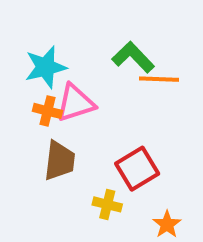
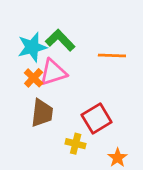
green L-shape: (133, 57) -> (60, 40), moved
orange cross: (48, 111) -> (34, 78), turned 30

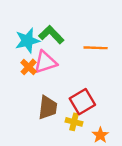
brown trapezoid: (42, 113) -> (48, 108), moved
yellow cross: (76, 144) -> (74, 122), moved

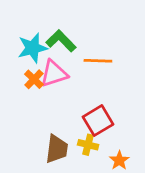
orange line: (96, 48) -> (98, 61), moved
brown trapezoid: (48, 108) -> (57, 149), moved

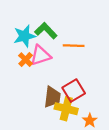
yellow cross: (88, 145) -> (66, 109), size x1.5
brown trapezoid: (57, 149) -> (52, 97), moved

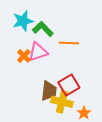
cyan star: (24, 36) -> (23, 21), moved

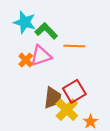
cyan star: (23, 21) -> (25, 22), turned 30
yellow cross: (62, 102) -> (67, 110), turned 30

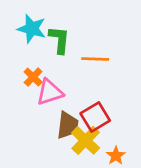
green L-shape: (46, 31) -> (59, 40), turned 50
pink triangle: (41, 56) -> (50, 92), moved

